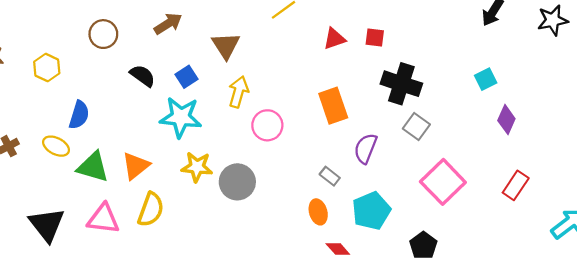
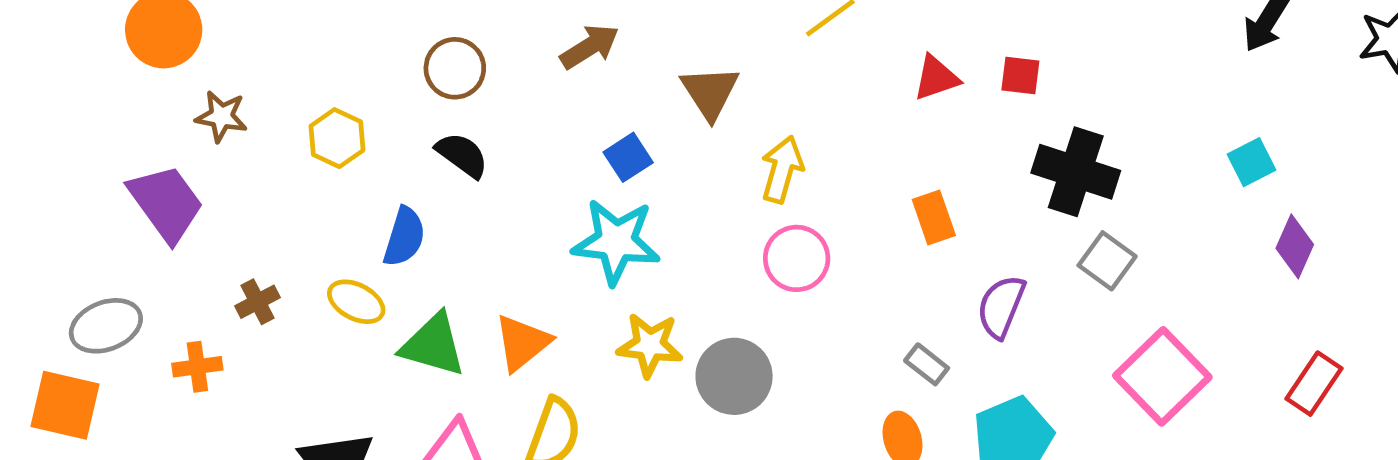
black semicircle: (143, 76) -> (462, 155), moved
yellow arrow: (238, 92) -> (782, 169), moved
orange rectangle: (333, 106) -> (934, 218), size x0.7

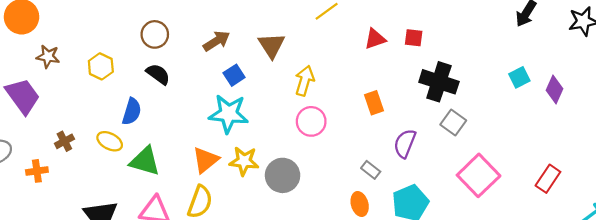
brown arrow: (590, 47) -> (216, 41), moved
purple diamond: (1295, 246) -> (555, 89), moved
orange triangle: (522, 343) -> (205, 160), moved

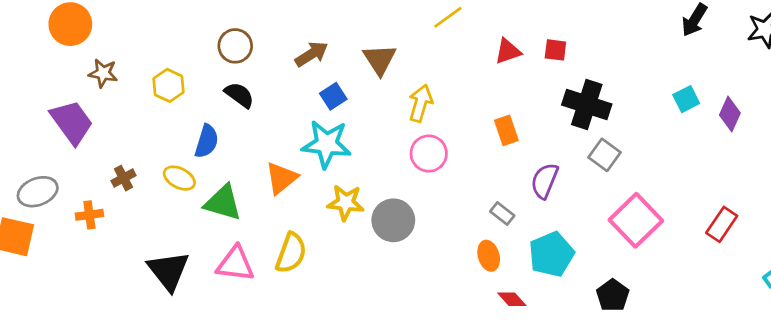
orange triangle: (205, 160) -> (282, 178), moved

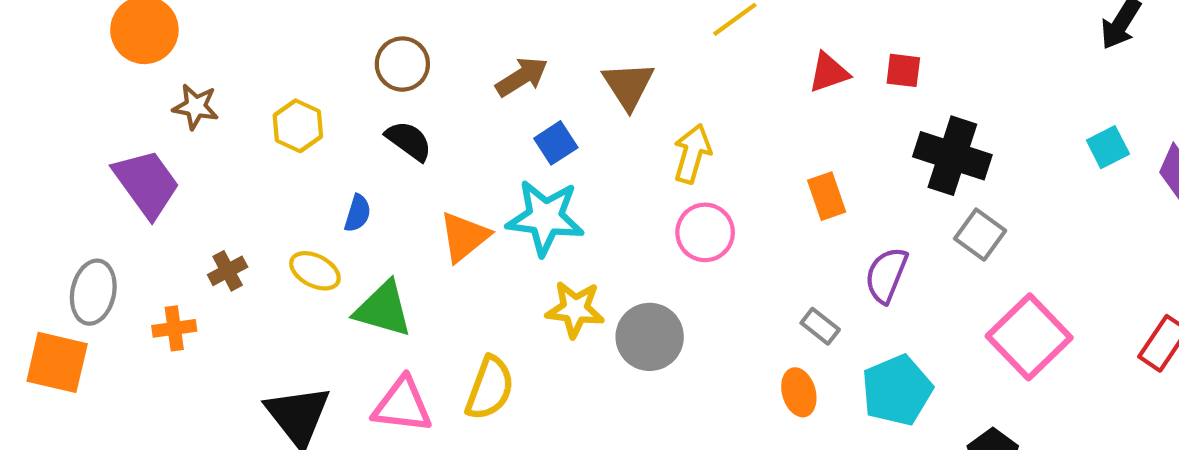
blue semicircle: (207, 141) -> (358, 213), size x0.7
orange triangle: (282, 178) -> (464, 237), moved
gray ellipse: (38, 192) -> (93, 292), turned -57

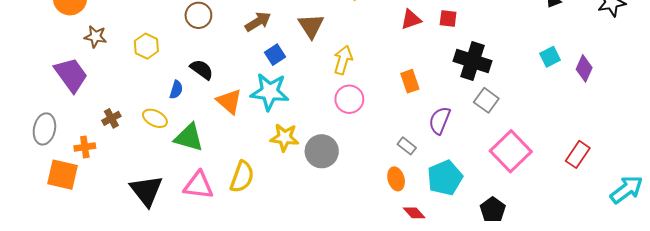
black semicircle: (409, 141) -> (202, 69), moved
orange triangle: (464, 237) -> (229, 101), turned -40
orange square: (57, 362) -> (63, 175), moved

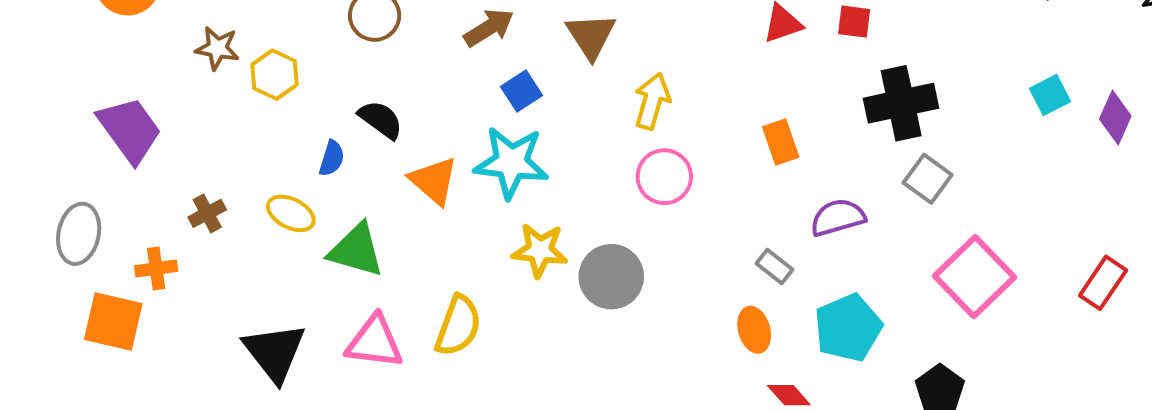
brown star: (95, 37) -> (217, 48), moved
black cross: (473, 61) -> (901, 103), turned -30
purple semicircle: (440, 120) -> (838, 217), turned 52

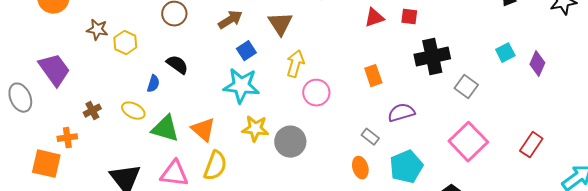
yellow arrow: (652, 101) -> (295, 64), moved
gray square: (928, 179) -> (466, 87), moved
orange triangle: (434, 181) -> (203, 130), moved
gray ellipse: (79, 234) -> (20, 98), moved, turned -36

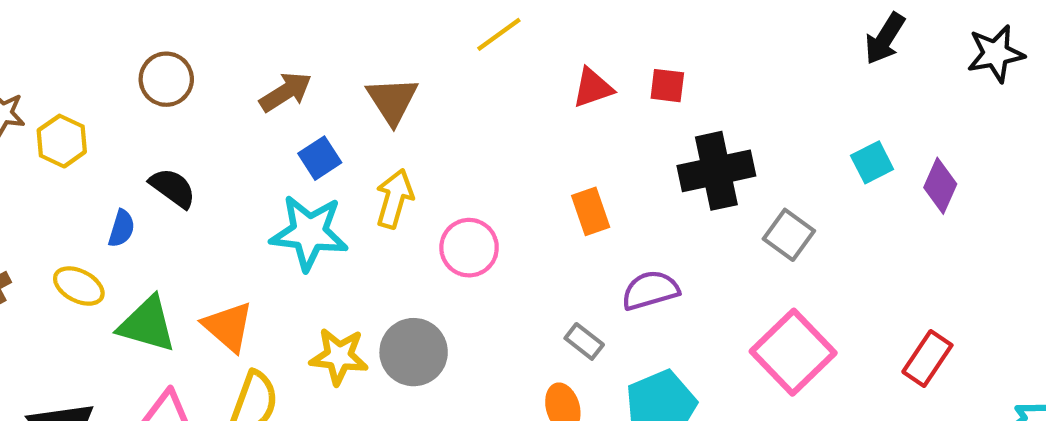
yellow arrow: (295, 64) -> (394, 199), moved
yellow star: (255, 129) -> (339, 356), moved

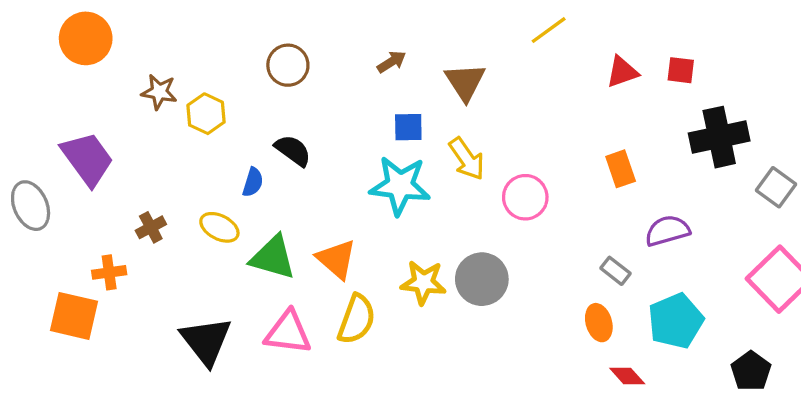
brown arrow: (286, 92) -> (392, 62), moved, size x0.7
blue square: (320, 158) -> (408, 127), turned 32
yellow arrow: (394, 199) -> (467, 159), turned 129

